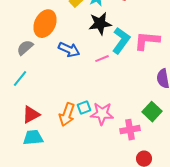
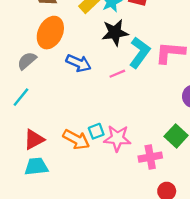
orange arrow: (67, 115) -> (76, 139), turned -80

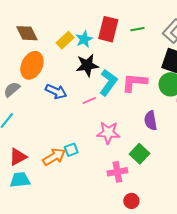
pink star: (117, 138) -> (108, 133), moved
orange arrow: (76, 139) -> (54, 157), turned -60

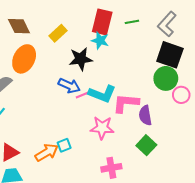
cyan star: (84, 39) -> (100, 40), moved, turned -30
cyan L-shape: (108, 82) -> (102, 94), moved, turned 76
pink L-shape: (134, 82) -> (126, 103), moved
blue arrow: (56, 91) -> (69, 86), moved
green square: (139, 154) -> (146, 145), moved

